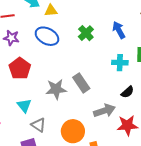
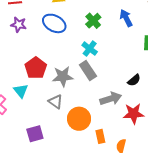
cyan cross: (120, 63) -> (90, 49), moved, turned 35
red pentagon: (20, 68) -> (36, 68), moved
cyan triangle: (24, 106) -> (21, 91), moved
gray triangle: (38, 125) -> (55, 102), moved

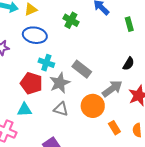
cyan cross: (90, 49) -> (46, 63), moved
cyan triangle: (21, 91) -> (24, 110), turned -35
orange circle: (79, 119) -> (93, 106), moved

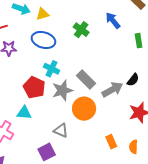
gray arrow: (112, 89) -> (112, 90), moved
orange circle: (93, 106) -> (84, 109), moved
gray triangle: (61, 109) -> (61, 130), moved

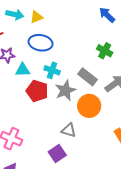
green cross: (81, 30) -> (105, 51), moved
cyan triangle: (24, 113) -> (23, 70), moved

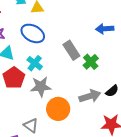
blue arrow: (107, 15) -> (105, 29), turned -66
gray rectangle: (88, 77) -> (71, 50), moved

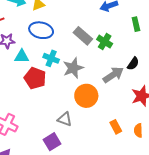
gray star: (41, 87) -> (73, 68), moved

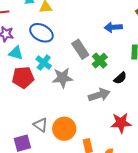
black semicircle: (133, 64) -> (120, 78), moved
red pentagon: (35, 78) -> (23, 77), turned 30
orange circle: (86, 96) -> (64, 129), moved

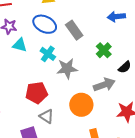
gray rectangle: (80, 49) -> (74, 30), moved
red pentagon: (23, 77) -> (37, 93), moved
orange circle: (64, 129) -> (81, 105), moved

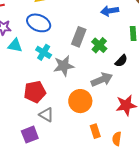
gray rectangle: (74, 30) -> (79, 37), moved, turned 60

